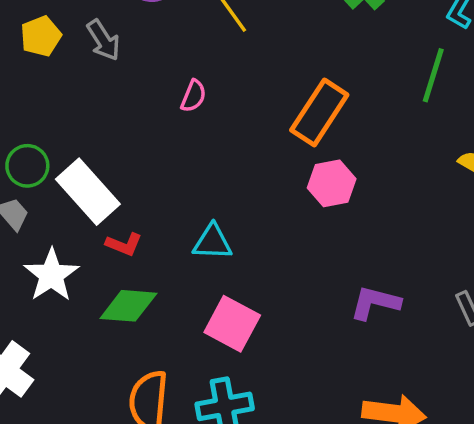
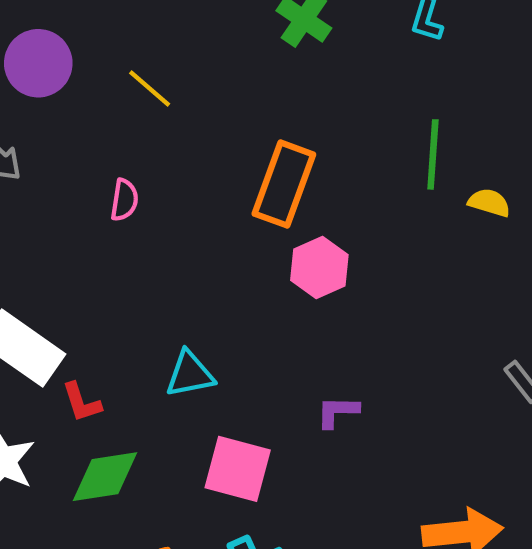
green line: (433, 75) -> (433, 154), moved
red L-shape: (124, 244) -> (82, 402), turned 63
purple L-shape: (375, 303) -> (337, 412), moved, size x0.7

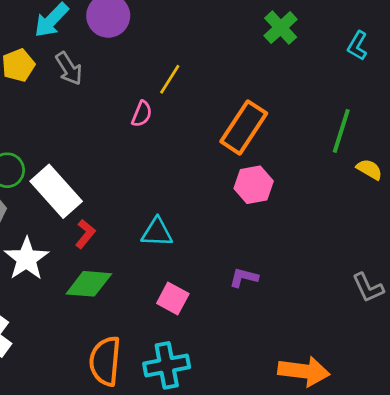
yellow line: (150, 89) -> (170, 79), moved, turned 68
red L-shape: (82, 402) -> (85, 234), turned -136
pink square: (238, 469) -> (173, 298), size x0.7

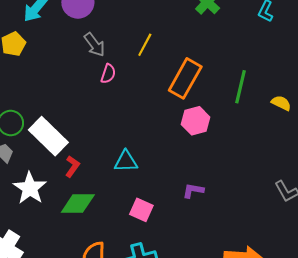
gray arrow: (69, 69) -> (94, 45), moved
yellow line: (170, 79) -> (145, 45), moved
green line: (341, 131) -> (240, 87), moved

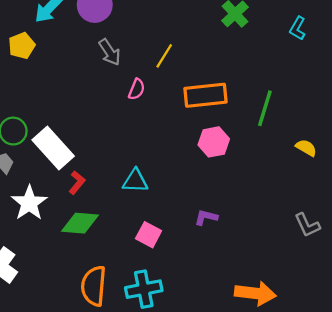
pink semicircle: (108, 74) -> (137, 89), moved
orange rectangle: (185, 78) -> (205, 95), turned 51
yellow semicircle: (281, 103) -> (306, 148), moved

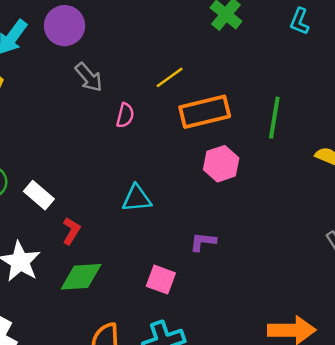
yellow line: (164, 56) -> (170, 77), moved, turned 30
white rectangle: (53, 148) -> (39, 195), size x0.6
cyan triangle: (135, 181) -> (137, 198), moved
purple L-shape: (206, 217) -> (203, 242), moved

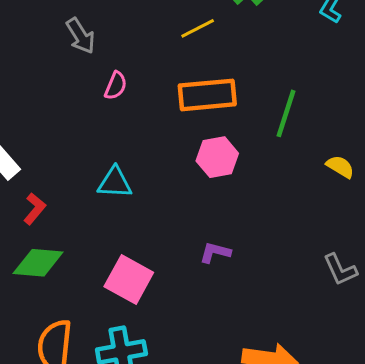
yellow line: (170, 77) -> (198, 28), moved
purple L-shape: (203, 242) -> (215, 252), moved
pink square: (161, 280) -> (129, 279), size x1.4

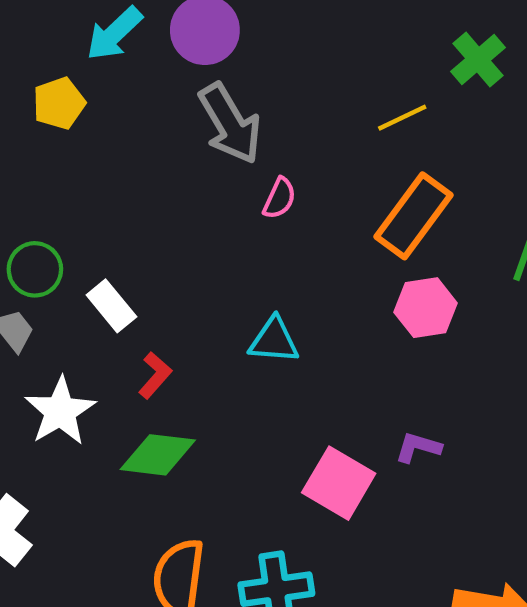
gray arrow: (80, 36) -> (230, 124), size x1.5
orange rectangle: (207, 95) -> (413, 216), turned -50
pink square: (129, 279) -> (339, 483), moved

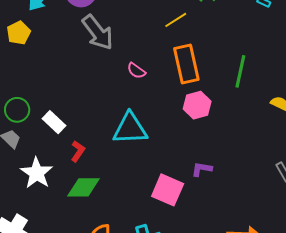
pink semicircle: (279, 198) -> (136, 71), moved, turned 108
orange rectangle: (413, 216) -> (186, 64), turned -42
cyan triangle: (274, 340) -> (130, 129), size x1.5

